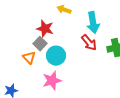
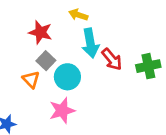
cyan arrow: (93, 23) -> (90, 43), moved
red star: (45, 29) -> (40, 32), moved

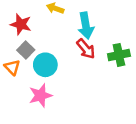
cyan arrow: (90, 43) -> (86, 26), moved

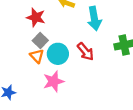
red arrow: (86, 49) -> (85, 52), moved
orange triangle: (12, 67) -> (37, 56), moved

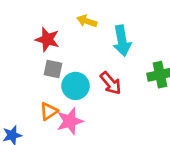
gray square: (40, 41) -> (53, 69), turned -32
orange triangle: (37, 56) -> (49, 111), moved, turned 40

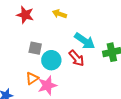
red star: (47, 39) -> (25, 15), moved
cyan arrow: (122, 41) -> (85, 41), moved, turned -45

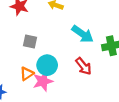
red arrow: (77, 58) -> (84, 66), moved
cyan circle: (51, 60) -> (47, 65), moved

